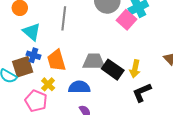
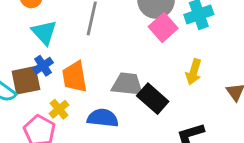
pink square: (126, 20) -> (163, 27), moved
blue cross: (33, 55) -> (43, 66), turned 32
yellow arrow: (135, 69) -> (194, 72), moved

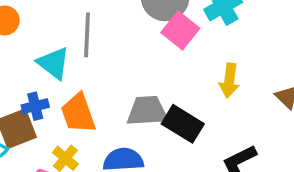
cyan triangle: (44, 32) -> (54, 63), moved
blue cross: (43, 66) -> (35, 106), turned 30

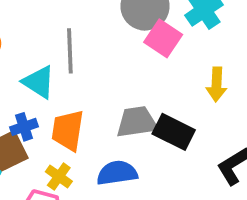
orange trapezoid: (78, 113) -> (68, 130), turned 33

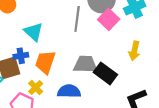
gray line: (70, 51) -> (77, 19), moved

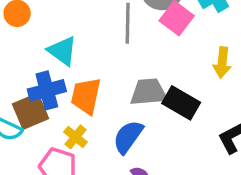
blue cross: (21, 56) -> (47, 90), size x1.5
blue semicircle: (69, 91) -> (128, 137), turned -50

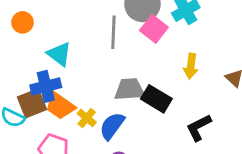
orange trapezoid: (86, 96) -> (60, 106), moved, turned -68
yellow cross: (75, 137) -> (87, 118), moved

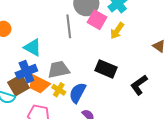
yellow arrow: (191, 66) -> (117, 31), moved, turned 36
gray trapezoid: (130, 89) -> (59, 70), moved

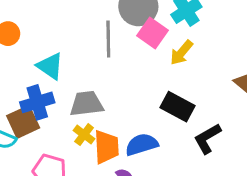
black rectangle: (106, 69) -> (178, 107), moved
orange trapezoid: (39, 84) -> (106, 147), moved, turned -125
blue semicircle: (77, 93) -> (142, 145), moved, turned 40

